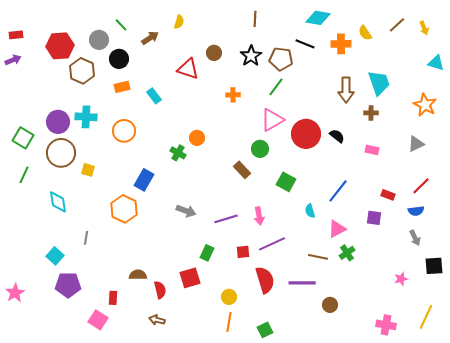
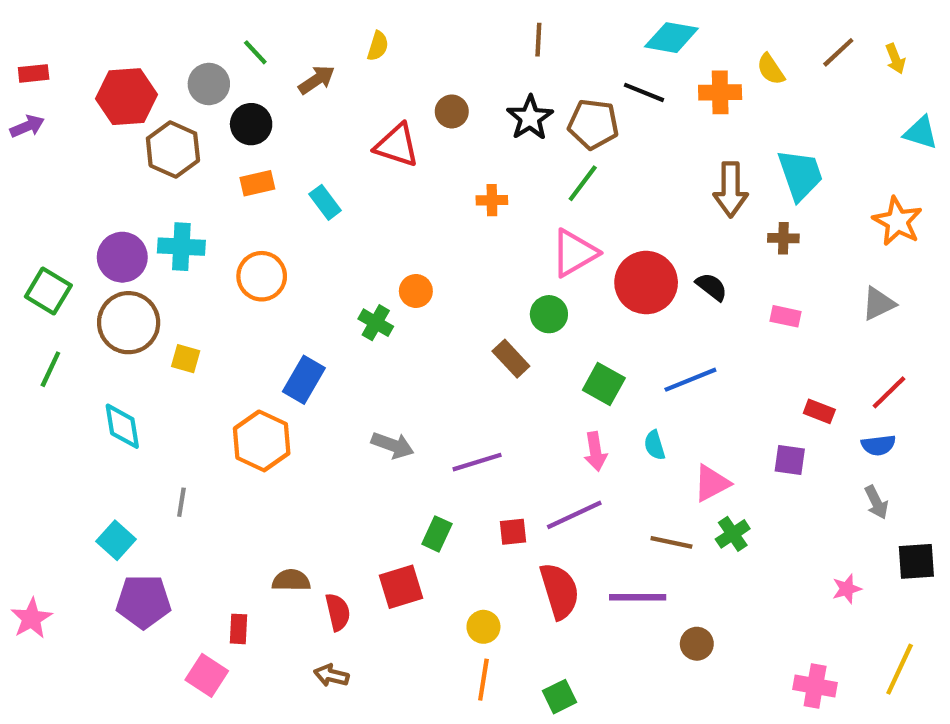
blue line: (338, 191) -> (690, 380), moved, turned 30
pink arrow: (259, 216) -> (595, 452), moved

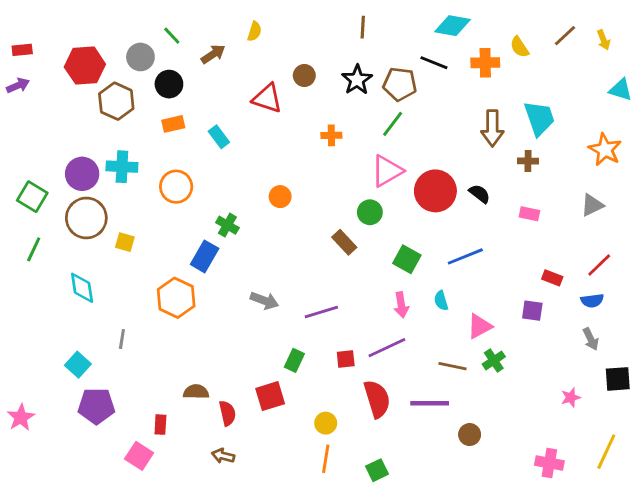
green cross: (376, 323) -> (227, 225), moved

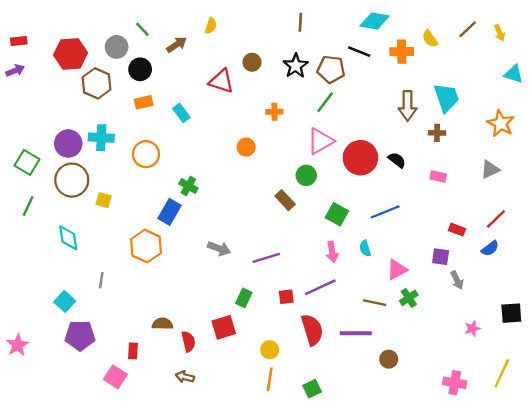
orange circle: (280, 197) -> (246, 147), moved
blue semicircle: (592, 301) -> (490, 248), turned -30
gray arrow: (591, 339) -> (457, 280), moved

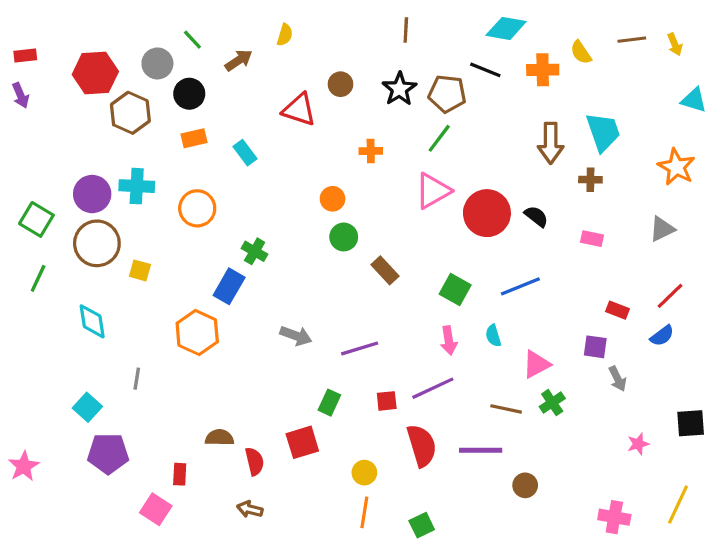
brown line: (468, 29) -> (632, 40), turned 36
purple arrow: (15, 70) -> (21, 95), turned 90
green circle: (306, 175) -> (344, 237), moved

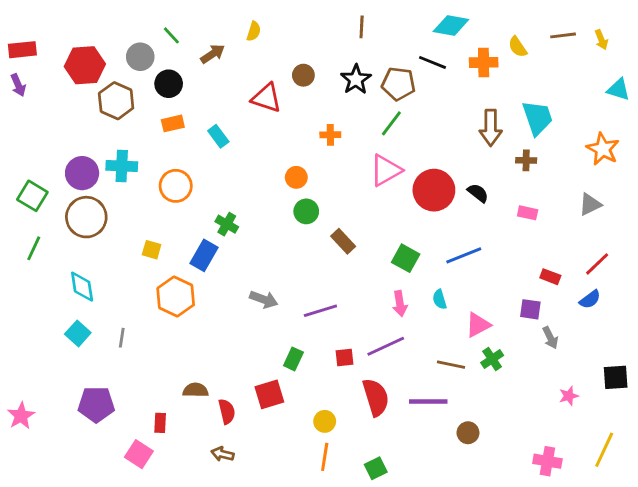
red rectangle: (25, 56) -> (22, 50), size x1.4
yellow square: (140, 270) -> (152, 250), moved
cyan square: (87, 407) -> (78, 333), moved

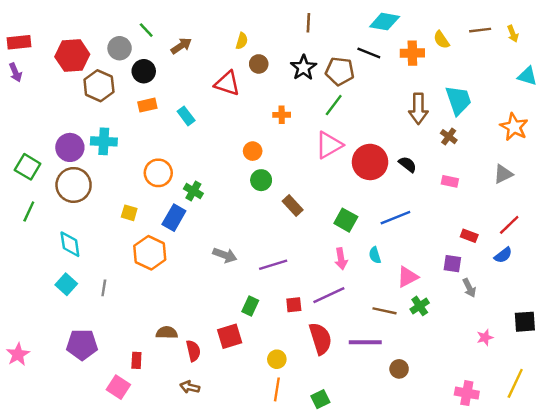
yellow semicircle: (254, 31) -> (242, 41), moved
brown cross: (526, 160) -> (449, 137), turned 35
orange circle: (176, 186) -> (158, 173), moved

